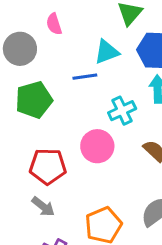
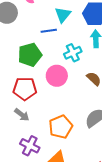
cyan triangle: (107, 52) -> (63, 15), turned -30
green pentagon: (34, 100) -> (30, 55), moved

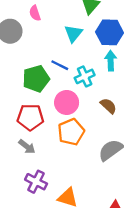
blue line: (49, 31) -> (60, 65), moved, turned 35
orange pentagon: (61, 127) -> (71, 132), moved

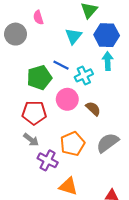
brown semicircle: (108, 106) -> (93, 109), moved
orange pentagon: (71, 132) -> (72, 144), moved
purple cross: (36, 182) -> (48, 160), moved

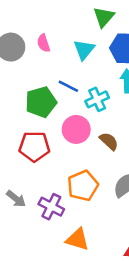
pink semicircle: (38, 18) -> (43, 43), moved
gray arrow: (31, 140) -> (16, 199), moved

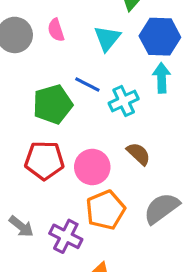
pink circle: (76, 129) -> (92, 167), moved

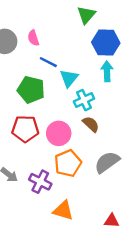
cyan triangle: (107, 38) -> (69, 78), moved
blue line: (87, 84) -> (48, 62), moved
cyan cross: (124, 101) -> (84, 100), moved
green pentagon: (53, 104) -> (31, 90), turned 30

